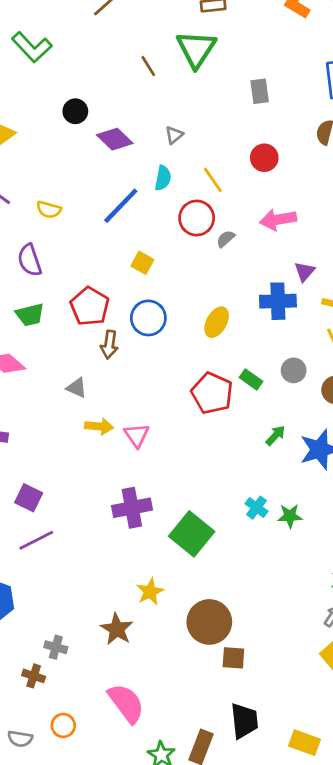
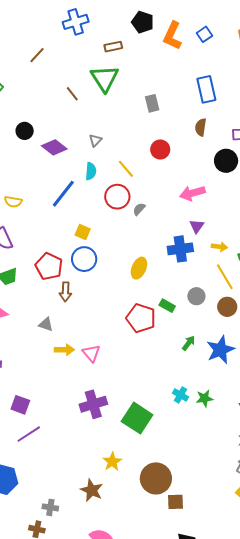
pink arrow: (278, 220) -> (192, 193), moved
blue circle: (148, 318) -> (84, 259), moved

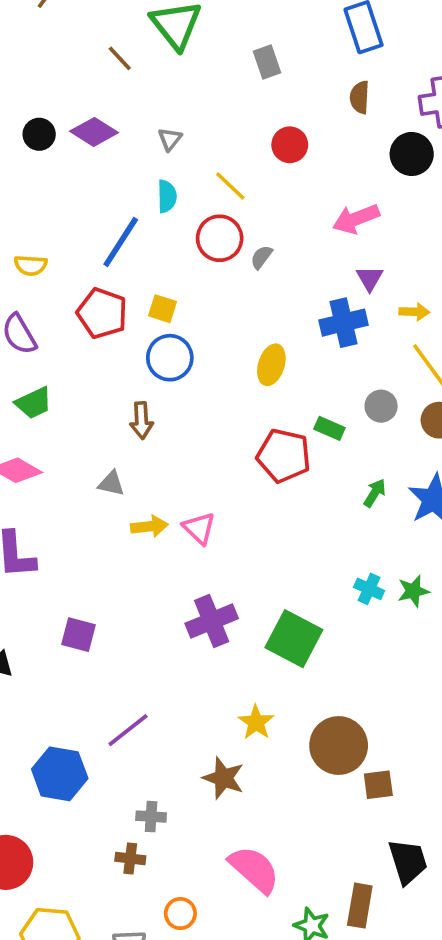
purple diamond: (54, 147) -> (94, 132), moved
red pentagon: (49, 266) -> (102, 313), moved
purple line: (29, 434) -> (128, 730), moved

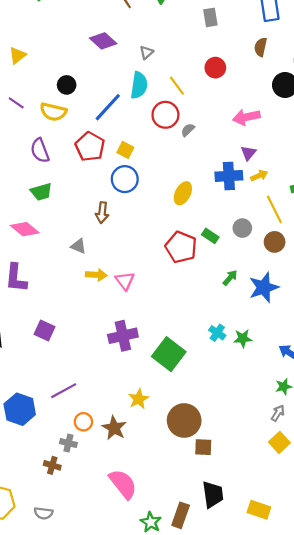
black circle: (39, 134) -> (67, 85), moved
cyan semicircle: (167, 196) -> (139, 85), size x1.4
yellow semicircle: (31, 265) -> (53, 112), size x1.4
yellow arrow: (414, 312) -> (259, 176), moved, turned -35
orange circle: (180, 914) -> (83, 422), moved

